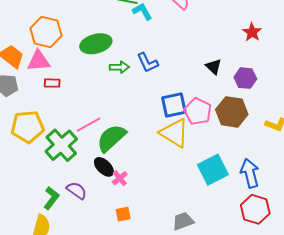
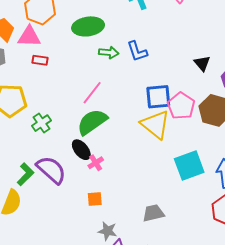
pink line: (89, 125) -> (92, 93), moved, turned -30
green cross: (61, 145) -> (42, 123), size x0.6
purple semicircle: (77, 190) -> (51, 170), size x1.5

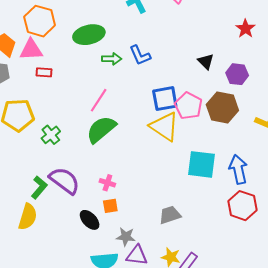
black ellipse: (81, 150) -> (90, 220), moved
pink cross: (96, 163) -> (107, 183), moved, turned -35
cyan square: (189, 165) -> (201, 164), turned 32

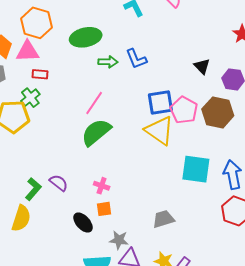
green cross: (51, 135) -> (30, 98), moved
purple semicircle: (65, 181) -> (59, 183), size x0.6

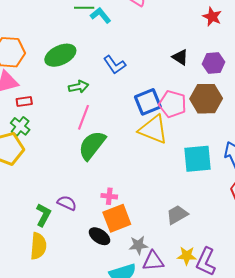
green arrow: (108, 62) -> (79, 87), moved
orange square: (104, 209) -> (117, 218), size x1.8

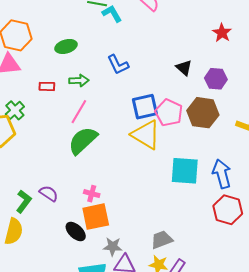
green ellipse: (60, 55) -> (66, 46), size x0.7
red rectangle: (24, 101) -> (47, 86), moved
gray trapezoid: (177, 215) -> (162, 240), moved

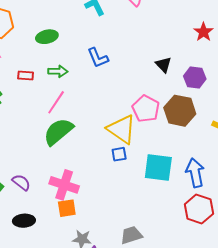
blue square: (145, 107) -> (119, 154), moved, size x0.6
pink cross: (92, 194) -> (64, 185), size x1.8
orange square: (96, 217) -> (67, 208), size x0.7
black ellipse: (76, 232) -> (24, 221), moved, turned -50

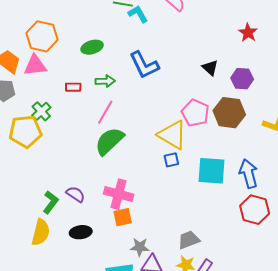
blue L-shape: (98, 58) -> (144, 65), size x1.4

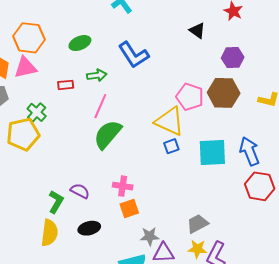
black triangle: (210, 68) -> (197, 30), moved
pink cross: (119, 194) -> (123, 186), size x0.7

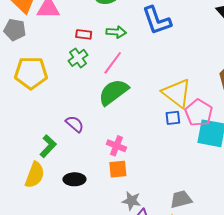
pink pentagon: (190, 97) -> (199, 113), moved
green cross: (37, 112) -> (78, 58), moved
purple semicircle: (80, 191) -> (75, 124), moved

